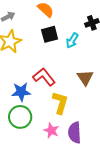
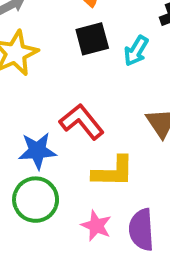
yellow L-shape: (60, 103) -> (113, 172), turned 75

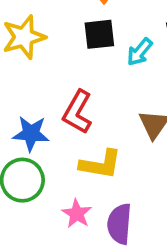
red L-shape: (82, 122) -> (77, 112), turned -120

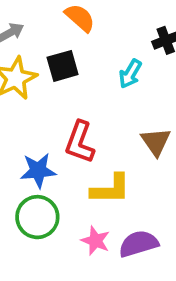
black square: (99, 34) -> (63, 66), moved
purple semicircle: (119, 224) -> (138, 244), turned 78

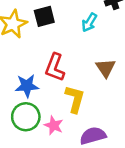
yellow L-shape: (111, 189) -> (75, 99), turned -76
pink star: (95, 241) -> (54, 125), moved

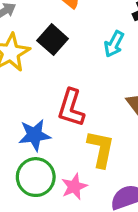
black square: (44, 16) -> (53, 40), turned -30
pink star: (54, 125) -> (74, 187), turned 30

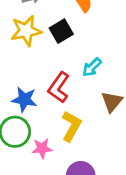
cyan arrow: (114, 44) -> (92, 67), moved

